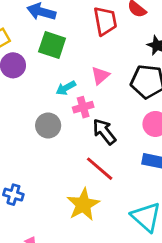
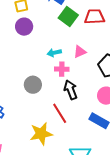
red trapezoid: (105, 21) -> (95, 17), turned -100
green square: (52, 45) -> (68, 16), moved
gray circle: (48, 125) -> (33, 85), moved

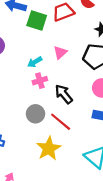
pink cross: (62, 69) -> (40, 81), moved
gray circle: (33, 85) -> (35, 114), moved

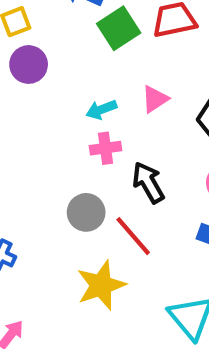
green square: (37, 21) -> (119, 28), turned 30

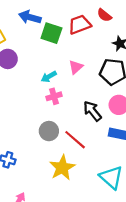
green square: (119, 28) -> (51, 33), turned -30
black arrow: (148, 183) -> (92, 111), moved

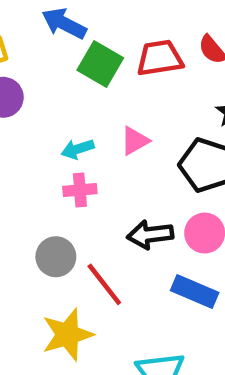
black arrow: (92, 111) -> (150, 235), turned -70

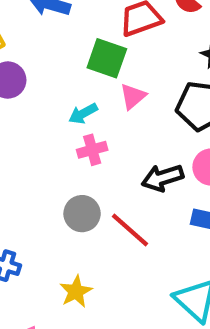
green square: (100, 64) -> (107, 58), moved
yellow star: (68, 335) -> (76, 291), moved, size x0.7

